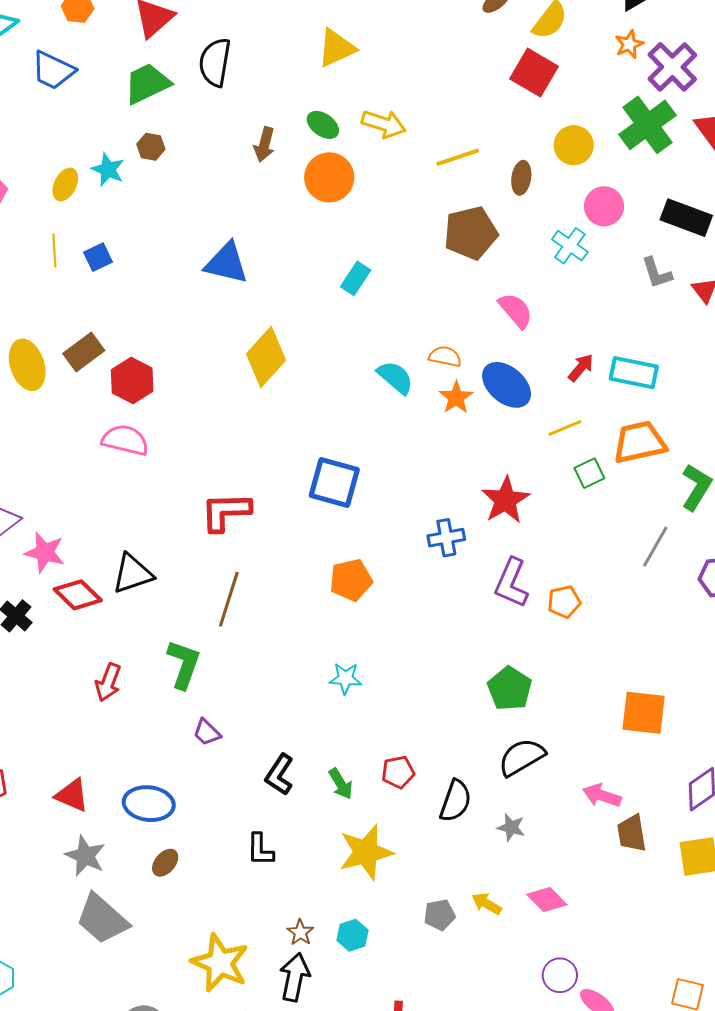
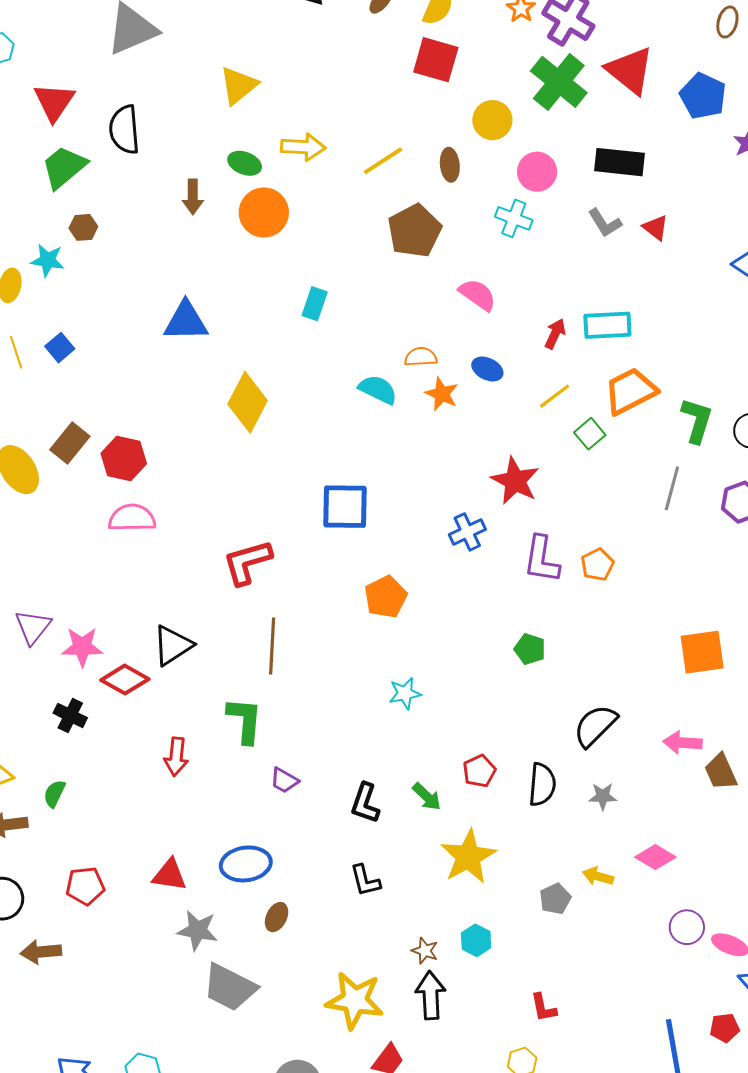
blue ellipse: (507, 385) -> (487, 369), size x0.6
green pentagon: (510, 689) -> (530, 649), moved, size x0.7

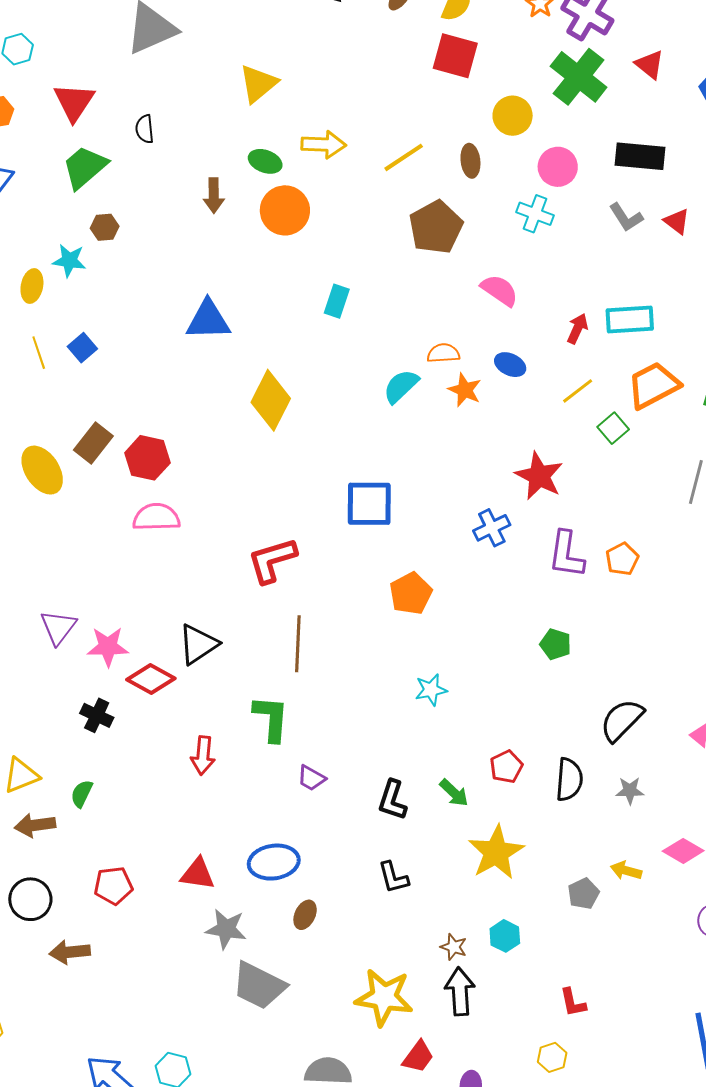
red triangle: (630, 70) -> (650, 65), size x0.6
black semicircle: (124, 130) -> (145, 129), size x0.6
cyan semicircle: (378, 390) -> (401, 386), turned -69

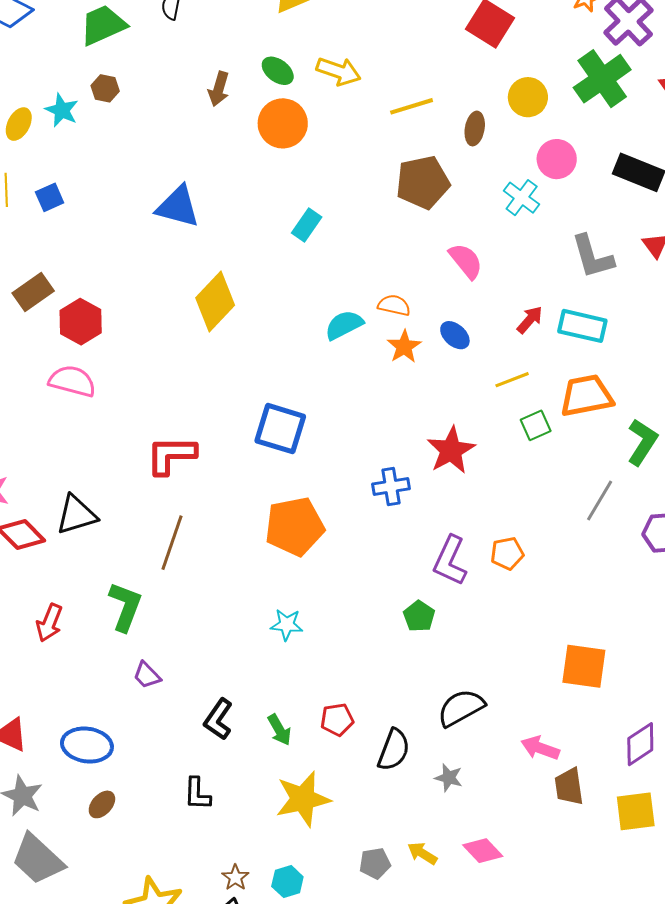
gray L-shape: (626, 217) -> (592, 257), moved, size x1.4
purple L-shape: (566, 554) -> (450, 561), moved
orange pentagon: (411, 593) -> (295, 526), size x1.4

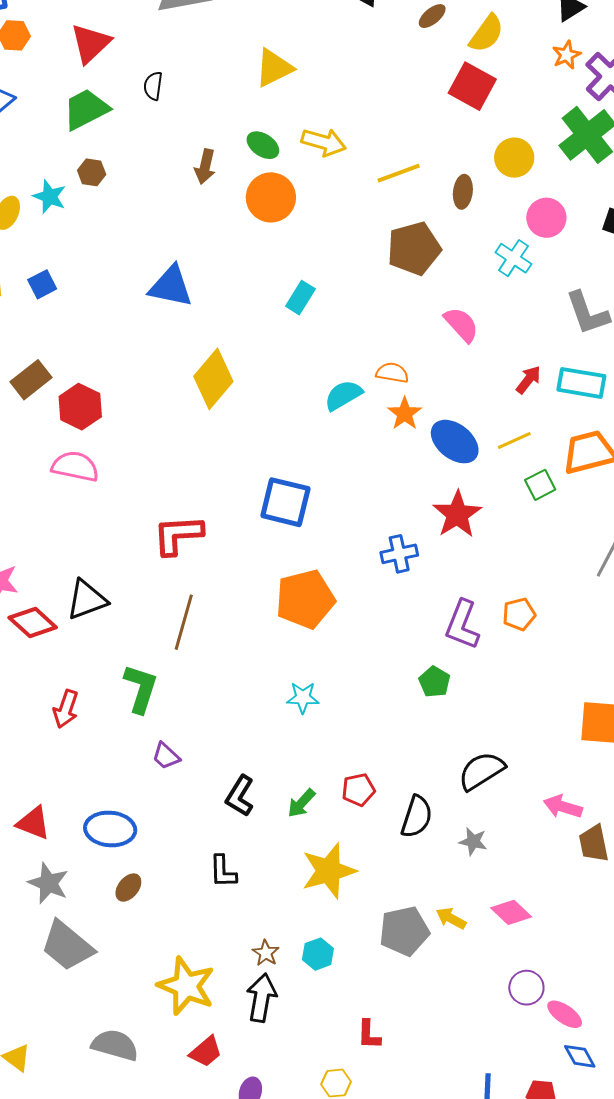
blue ellipse: (455, 335) -> (455, 442), moved, size x1.6
green arrow: (279, 730) -> (301, 803), turned 76
gray pentagon: (375, 863) -> (404, 931), size x1.6

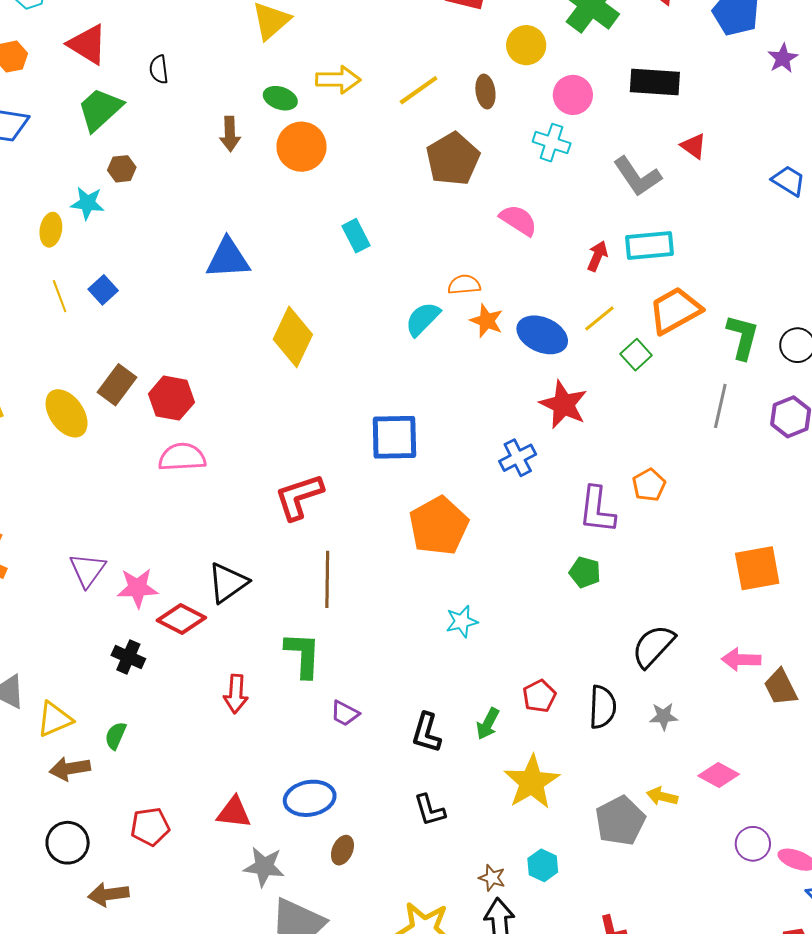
red triangle: (91, 43) -> (88, 44), turned -30
cyan rectangle: (300, 298) -> (356, 236), turned -44

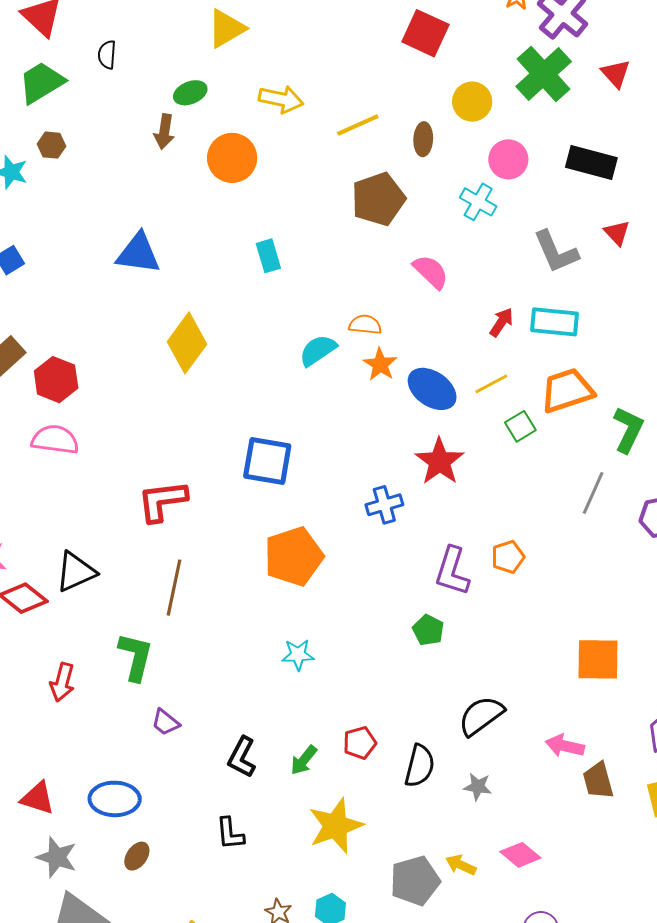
green ellipse: (280, 98) -> (190, 93), moved, turned -52

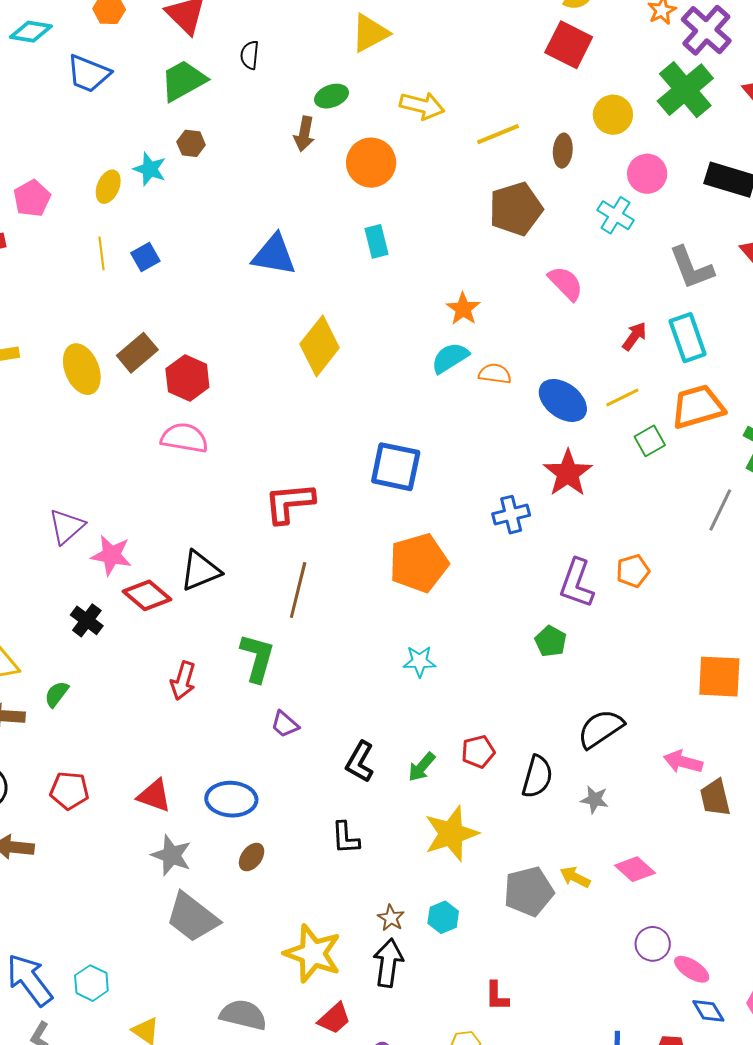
cyan rectangle: (268, 256) -> (377, 241), moved
cyan rectangle: (554, 322) -> (688, 338), turned 63
orange semicircle: (365, 325) -> (495, 374), moved
orange star: (380, 364) -> (463, 309), moved

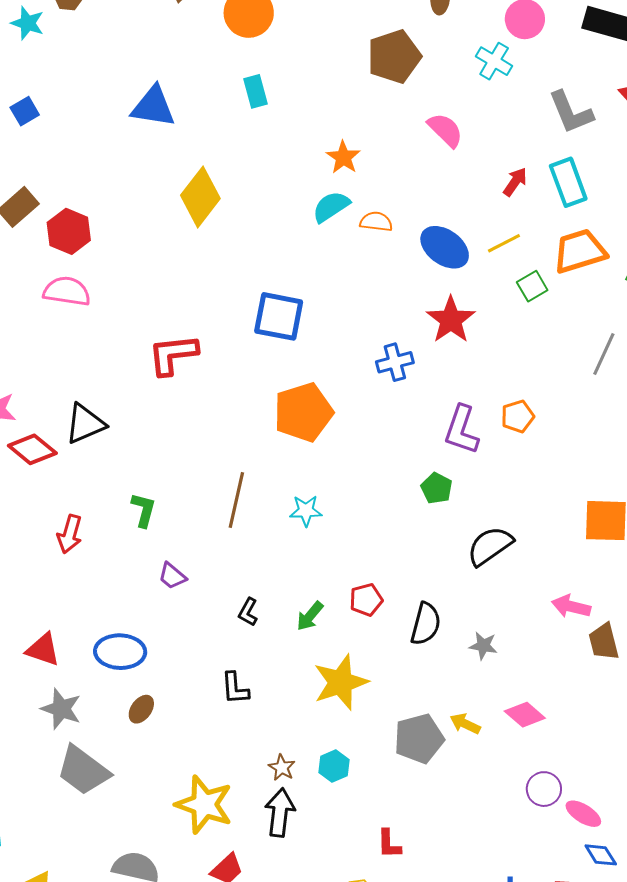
brown line: (298, 590) -> (236, 500), moved
green L-shape: (257, 658) -> (144, 510), size x0.7
black semicircle: (601, 729) -> (490, 546), moved
black L-shape: (360, 762) -> (248, 612), size x0.7

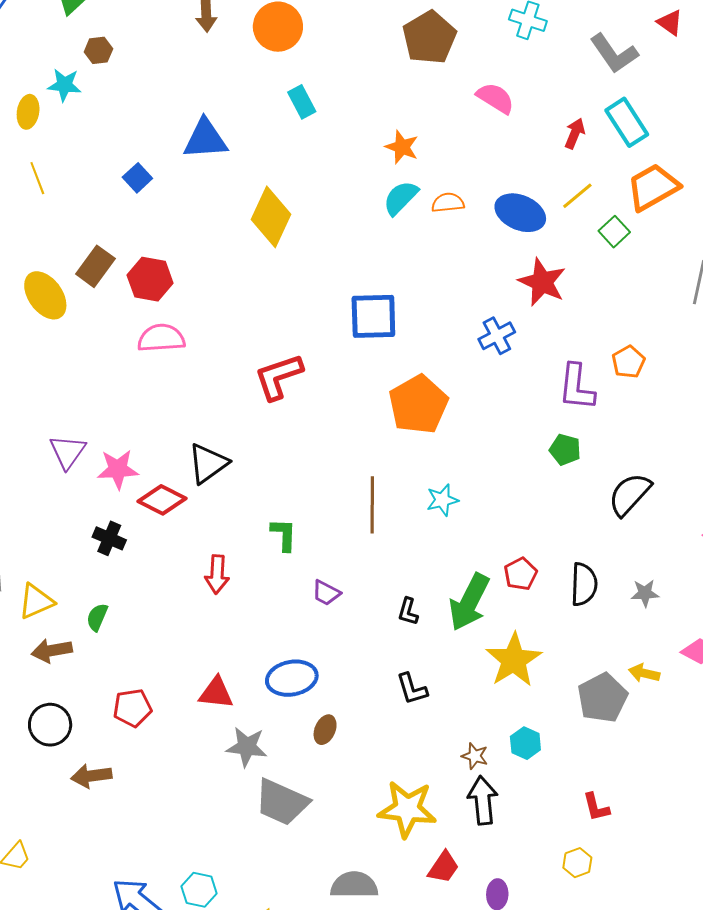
blue square: (25, 111) -> (137, 178), moved
green arrow: (310, 616) -> (469, 602), size x1.8

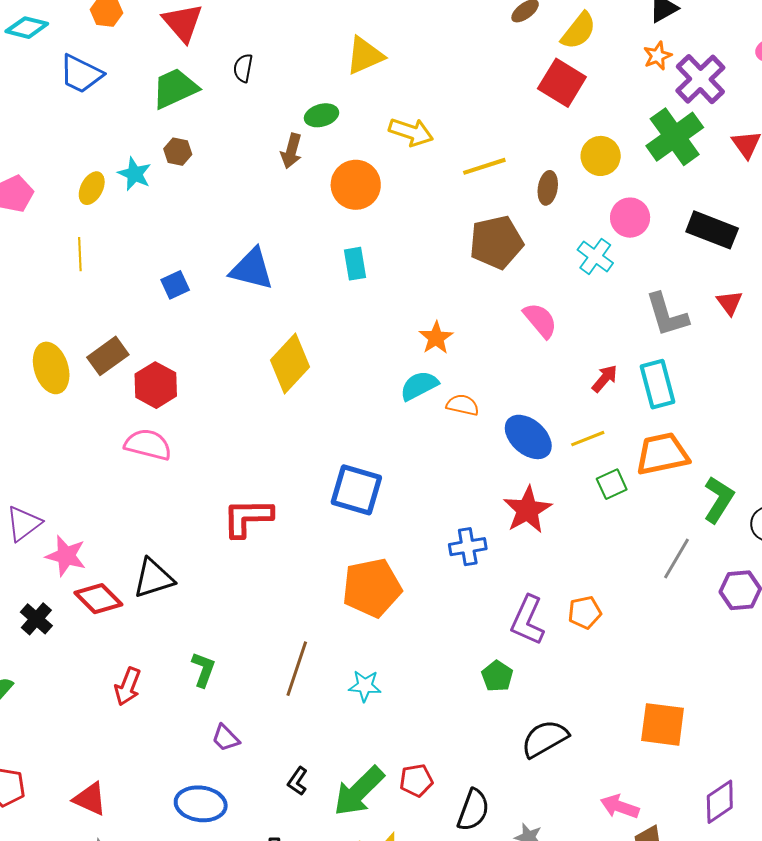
blue ellipse: (292, 678) -> (201, 804), moved

